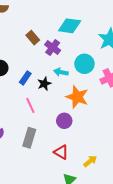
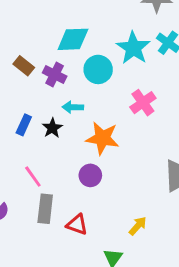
cyan circle: (84, 64) -> (98, 69), moved
pink line: (30, 105) -> (33, 177), moved
red triangle: (61, 152) -> (77, 225), moved

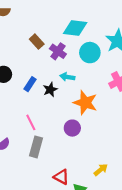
red triangle: (77, 225) -> (61, 177), moved

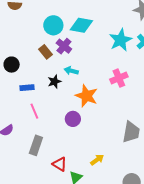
brown rectangle: (37, 42) -> (45, 52), moved
cyan circle: (90, 53) -> (53, 25), moved
blue rectangle: (30, 84) -> (27, 88), moved, turned 48
gray rectangle: (36, 147) -> (36, 145), moved

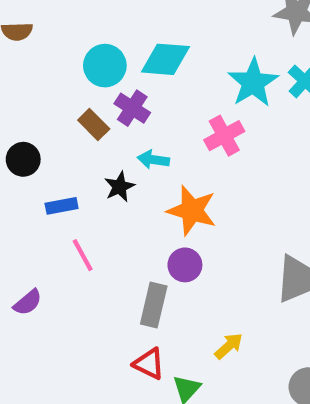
pink cross: (119, 78) -> (224, 136), moved
purple circle: (73, 119) -> (185, 265), moved
gray rectangle: (36, 145) -> (154, 305), moved

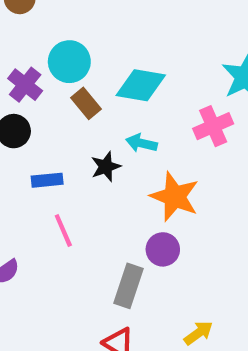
cyan diamond: (165, 59) -> (141, 85), moved
cyan circle: (105, 66) -> (69, 62), moved
purple cross: (132, 108) -> (25, 85), moved

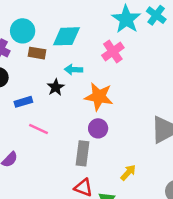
brown rectangle: (86, 103) -> (37, 53), turned -30
pink line: (63, 230) -> (39, 129), turned -30

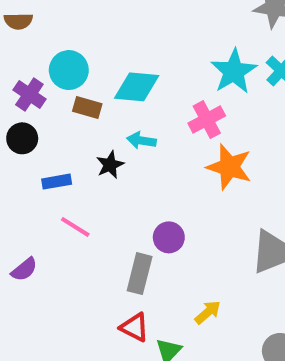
orange star: (99, 97) -> (229, 167), moved

